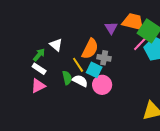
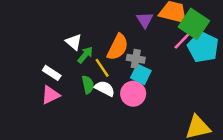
green arrow: (39, 55) -> (85, 55), moved
cyan square: (94, 70) -> (141, 74), moved

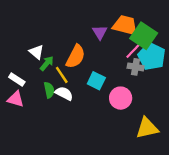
gray cross: (136, 59) -> (136, 67), moved
pink circle: (133, 94) -> (121, 98), moved
pink triangle: (50, 95) -> (16, 99), turned 42

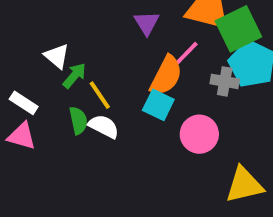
purple triangle: (100, 32) -> (147, 23), moved
green square: (144, 36) -> (238, 29), turned 30
pink line: (133, 51) -> (186, 54), moved
orange semicircle: (76, 57) -> (166, 76), moved

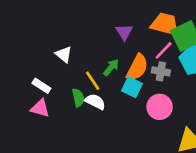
pink line: (186, 54) -> (164, 50), moved
green arrow: (74, 76) -> (111, 67), moved
gray cross: (225, 81) -> (161, 71), moved

